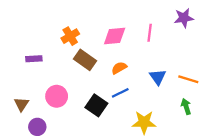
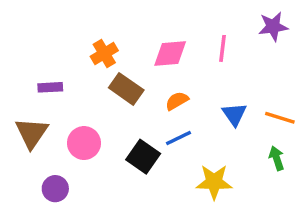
brown triangle: (21, 104) -> (32, 133), moved, size x1.5

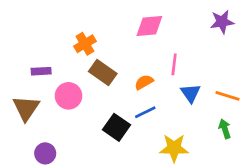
pink line: (222, 48) -> (174, 64), moved
pink diamond: (170, 54) -> (149, 26), moved
pink circle: (84, 143) -> (68, 96), moved

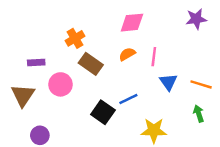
orange semicircle: (144, 82) -> (127, 54), moved

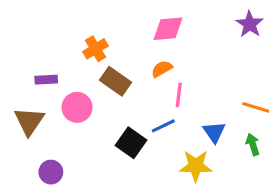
purple star: (196, 19) -> (250, 24), turned -30
pink line: (154, 57) -> (179, 95), moved
blue triangle: (168, 82) -> (214, 132), moved

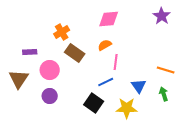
black square: (131, 143) -> (94, 103), moved
purple circle: (51, 172) -> (50, 96), moved

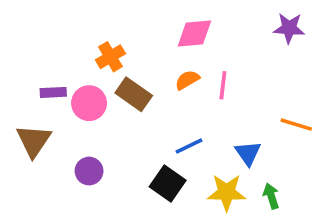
purple star: (162, 16) -> (289, 28), turned -30
pink line: (116, 62) -> (223, 85), moved
pink circle: (50, 70) -> (89, 103), moved
green arrow: (164, 94) -> (271, 196), moved

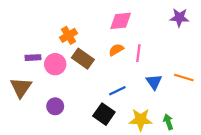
blue triangle: (248, 153) -> (154, 82), moved

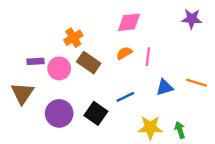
blue triangle: (154, 82) -> (164, 87), turned 49
purple circle: (55, 106) -> (59, 113), size x1.5
black square: (104, 114) -> (96, 113), moved

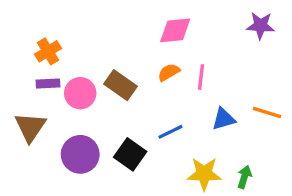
orange cross: (73, 38) -> (48, 51), moved
green arrow: (180, 130) -> (244, 177), turned 35

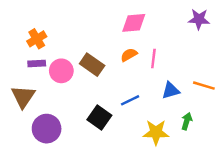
purple circle: (80, 154) -> (47, 129), moved
green arrow: (244, 177) -> (187, 121), moved

